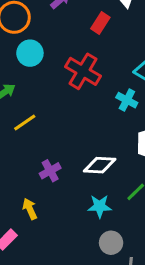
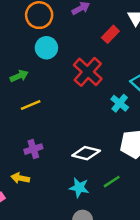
purple cross: (50, 171) -> (33, 149), moved
yellow arrow: (30, 209) -> (20, 178), turned -66

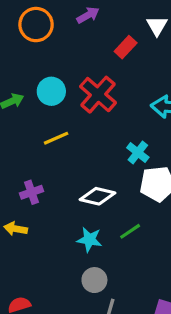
cyan circle: (46, 48) -> (51, 91), moved
cyan cross: (120, 103) -> (138, 153), moved
yellow line: (31, 105) -> (56, 138), moved

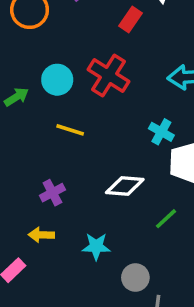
yellow line: (56, 138) -> (70, 130), turned 50
cyan star: (89, 240) -> (96, 246), moved

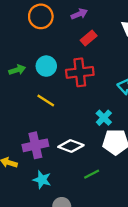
red rectangle: (131, 20) -> (89, 38), moved
red cross: (108, 76) -> (80, 72), turned 36
purple cross: (52, 193) -> (35, 145), moved, size x1.5

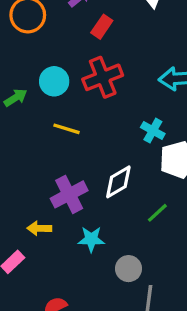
white diamond: (71, 146) -> (118, 182), turned -35

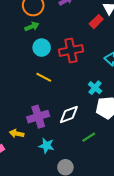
red rectangle: (102, 27) -> (96, 22), moved
green arrow: (15, 98) -> (32, 27), moved

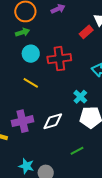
green line: (89, 137) -> (77, 151), moved
cyan star: (46, 146) -> (26, 166), moved

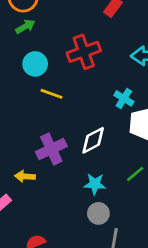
cyan circle: (31, 54) -> (35, 64), moved
cyan star: (26, 166) -> (95, 184), moved

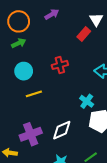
red cross: (84, 52) -> (60, 65), size x0.7
yellow line: (51, 94) -> (34, 94), turned -42

